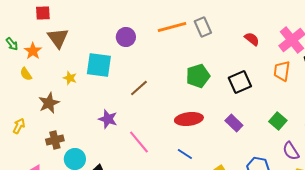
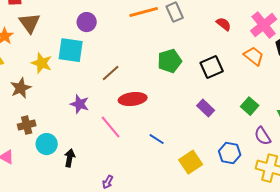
purple circle: (126, 37) -> (87, 22), moved
orange trapezoid: (282, 71) -> (254, 56), turned 120
yellow star: (70, 78) -> (42, 63), size x1.5
red ellipse: (189, 119) -> (133, 99), moved

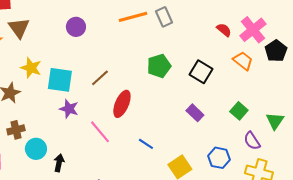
red semicircle: (224, 24) -> (224, 30), moved
cyan square: (71, 50) -> (60, 80), moved
black square: (212, 67) -> (201, 72), turned -35
red ellipse: (133, 99) -> (122, 104), turned -60

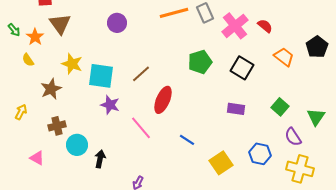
pink cross: (253, 30) -> (235, 26), moved
purple rectangle: (195, 113) -> (236, 109), turned -36

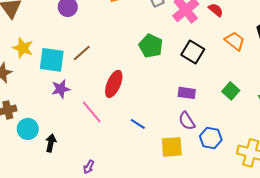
green pentagon: (200, 62) -> (151, 46), turned -30
brown line: (141, 74) -> (82, 53), moved
purple star: (110, 105) -> (61, 89), turned -30
purple semicircle: (293, 137) -> (187, 121), moved
yellow square: (221, 163) -> (172, 147), turned 30

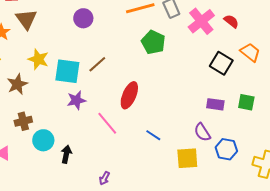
green pentagon: (151, 46) -> (153, 42), moved
black square: (193, 52) -> (221, 63), moved
green square: (231, 91) -> (246, 102), turned -30
purple rectangle: (187, 93) -> (215, 104), moved

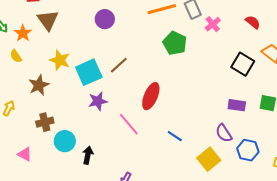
pink cross: (201, 21) -> (213, 24), moved, size x0.6
cyan square: (67, 71) -> (89, 72), turned -32
yellow square: (187, 158) -> (209, 159), turned -35

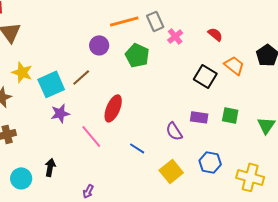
purple circle: (105, 19) -> (99, 45), moved
purple semicircle: (224, 133) -> (174, 131), moved
cyan circle: (65, 141) -> (21, 178), moved

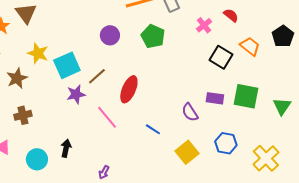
pink cross: (175, 36) -> (204, 25), moved
purple circle: (99, 45) -> (110, 35), moved
brown line: (81, 77) -> (97, 76), moved
green square: (230, 115) -> (246, 96), size x1.5
yellow cross: (250, 177) -> (266, 158), turned 32

